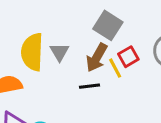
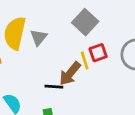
brown arrow: (97, 58) -> (70, 74), moved
black line: (89, 86) -> (54, 87), moved

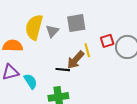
gray square: (85, 22) -> (76, 23), moved, turned 36
red square: (98, 53) -> (107, 41), moved

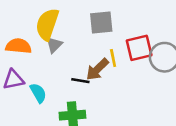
gray triangle: (52, 31) -> (54, 45), moved
red square: (107, 41) -> (139, 48), size x1.5

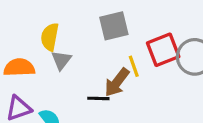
yellow semicircle: (47, 24) -> (50, 37), size x0.7

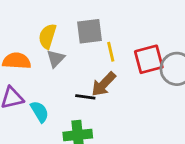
gray square: (114, 26) -> (90, 31), moved
yellow line: (134, 66) -> (111, 52), moved

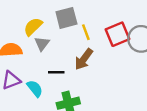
yellow semicircle: (47, 36) -> (33, 27), turned 36
black line: (85, 97) -> (56, 72), moved

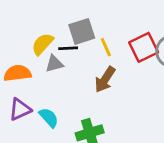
gray triangle: (42, 44) -> (54, 64), turned 42
black line: (56, 72) -> (68, 48), moved

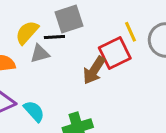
yellow line: (106, 47) -> (130, 32), moved
red square: (144, 47) -> (115, 53), moved

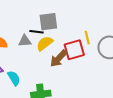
yellow semicircle: (27, 32) -> (45, 43), moved

